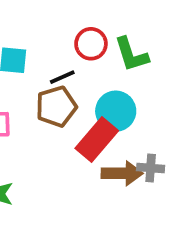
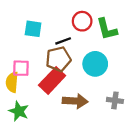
red rectangle: (97, 140) -> (52, 80), moved
brown arrow: (122, 173) -> (75, 101), moved

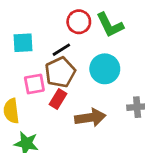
pink square: (21, 68) -> (34, 84), moved
red rectangle: (52, 80) -> (58, 99), size x0.6

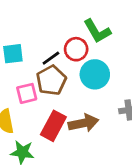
red circle: (79, 22) -> (76, 49), moved
red rectangle: (58, 99) -> (53, 126), moved, size x1.5

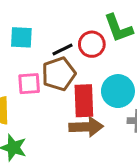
cyan circle: (95, 74) -> (118, 91), moved
red rectangle: (53, 126) -> (84, 101), moved, turned -40

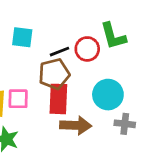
pink square: (29, 84) -> (18, 99), moved
red rectangle: (84, 101) -> (58, 99), moved

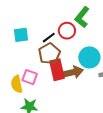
green L-shape: (113, 36) -> (82, 17), turned 70
pink square: (18, 99) -> (30, 77), turned 35
brown arrow: (76, 125) -> (73, 72), moved

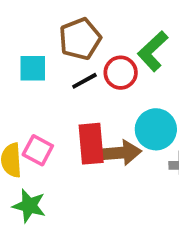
brown pentagon: (49, 54) -> (80, 39), moved

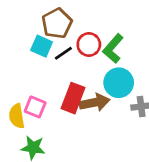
green L-shape: (153, 51) -> (113, 49), moved
cyan square: (33, 68) -> (42, 46), moved, turned 30
red rectangle: (91, 144) -> (73, 98), turned 32

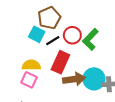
cyan circle: (119, 83) -> (94, 79), moved
red rectangle: (73, 98) -> (60, 62), moved
yellow semicircle: (17, 116) -> (31, 65), moved, turned 96

